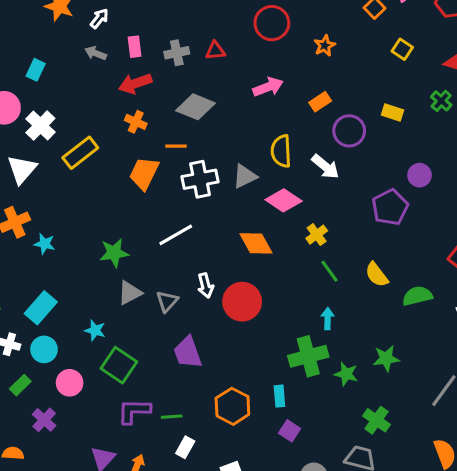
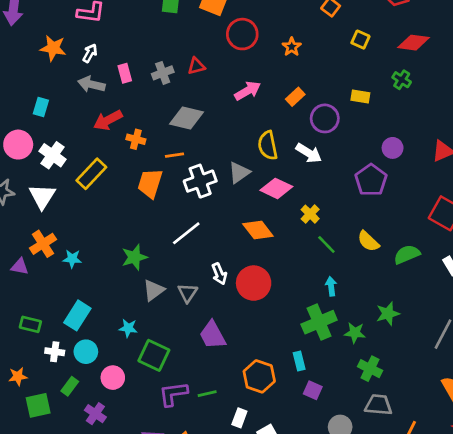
gray arrow: (96, 53) -> (91, 84), size x1.4
red arrow: (135, 84) -> (108, 120), moved
green cross: (376, 420) -> (370, 369), moved
white rectangle: (185, 447) -> (239, 418), moved

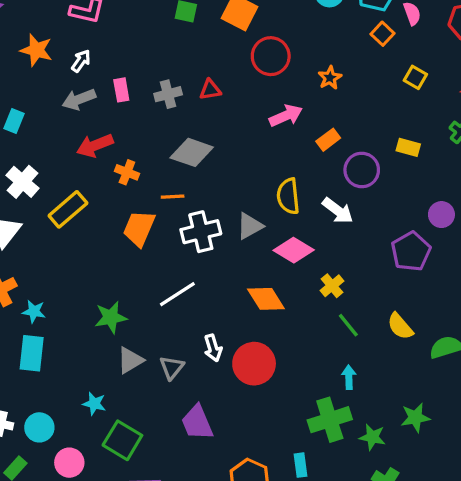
gray arrow: (91, 84) -> (79, 99), turned -40
pink arrow: (248, 91) -> (286, 116), moved
cyan rectangle: (77, 315) -> (32, 353), moved, turned -32

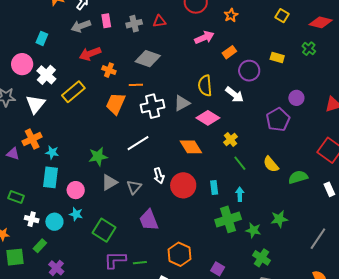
cyan star: (94, 404) -> (76, 214), moved
pink circle: (69, 463) -> (76, 190), moved
cyan rectangle: (300, 465) -> (214, 187), moved

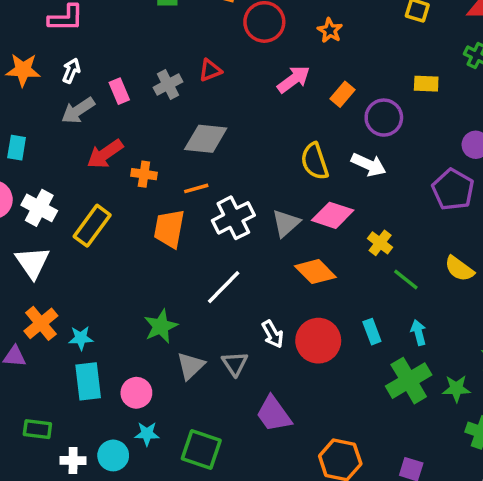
gray triangle: (182, 103) -> (286, 223), moved

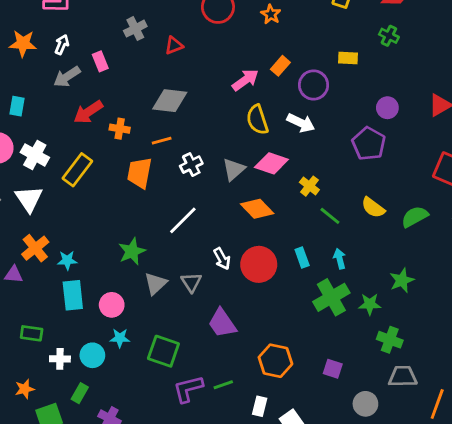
pink arrow: (294, 79) -> (245, 80), moved
gray cross: (168, 85) -> (135, 29), moved
white cross: (233, 218) -> (191, 165), size x0.7

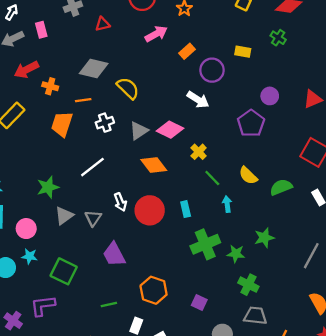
pink arrow: (245, 80) -> (156, 34), moved
yellow semicircle: (257, 120) -> (128, 88), moved, turned 145
cyan arrow: (340, 259) -> (227, 204), moved
purple L-shape: (188, 389) -> (43, 306), moved

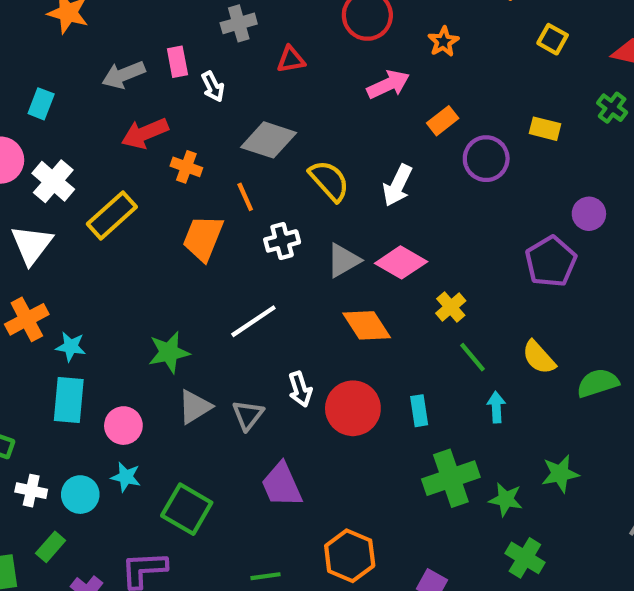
white arrow: (12, 12) -> (213, 87), moved, turned 119
orange line: (83, 100) -> (245, 197), turned 70
white arrow: (198, 100) -> (397, 185), moved, turned 80

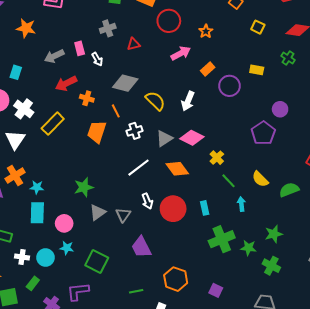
white line: (253, 321) -> (138, 168), moved
green cross: (525, 558) -> (271, 266), moved

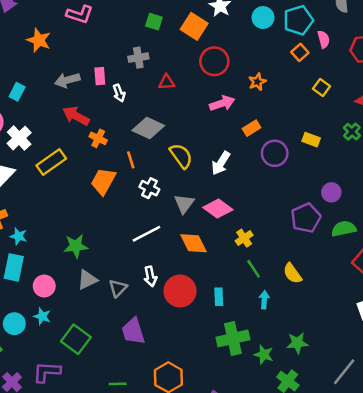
red arrow: (66, 83) -> (76, 116), turned 45
white cross: (135, 131) -> (149, 188), turned 35
gray triangle: (164, 138) -> (184, 204), turned -30
green semicircle: (289, 190) -> (344, 229), moved

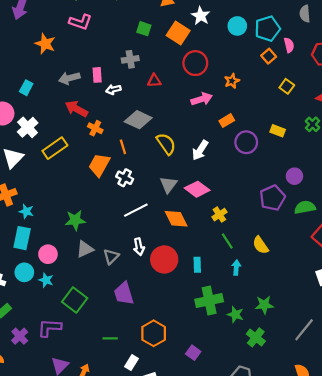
white arrow: (119, 93) -> (113, 90), turned 96
white cross: (149, 188) -> (125, 178), moved
cyan circle: (14, 324) -> (24, 272), moved

